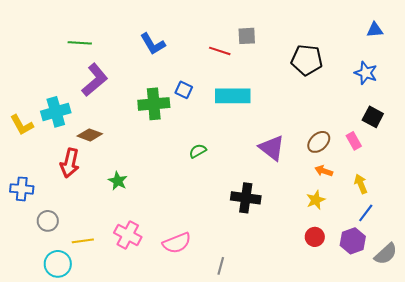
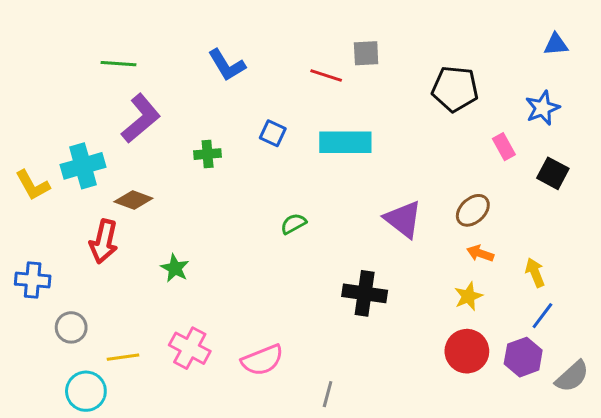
blue star: (366, 73) -> (542, 108), turned 30
green cross: (154, 104) -> (208, 154), moved, size x0.6
pink rectangle: (354, 141) -> (504, 147), moved
red circle: (315, 237) -> (467, 351), size x1.5

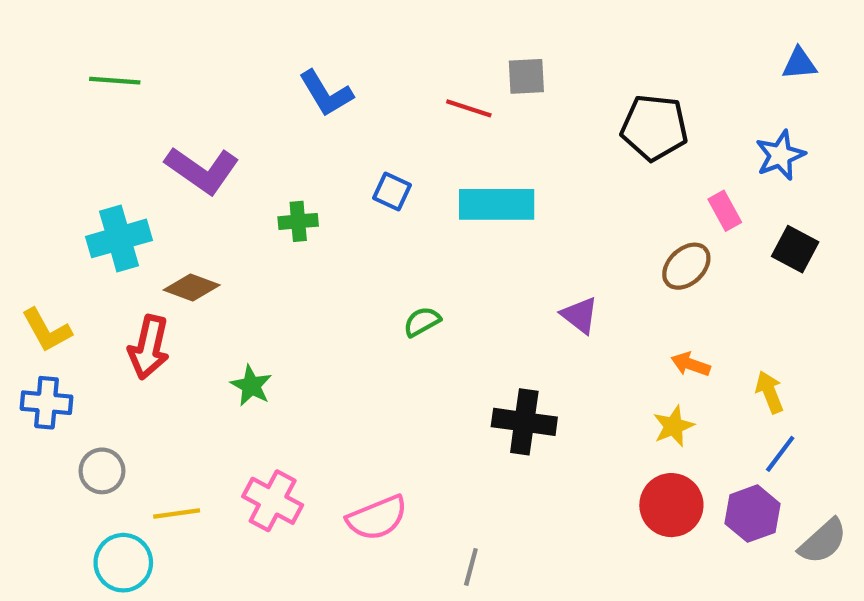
green line: (119, 64) -> (115, 81), moved
purple L-shape: (141, 118) -> (202, 170), turned 75
yellow L-shape: (33, 185) -> (47, 330), moved
brown ellipse: (473, 210) -> (686, 266), moved
purple triangle: (403, 219) -> (580, 315), size x0.7

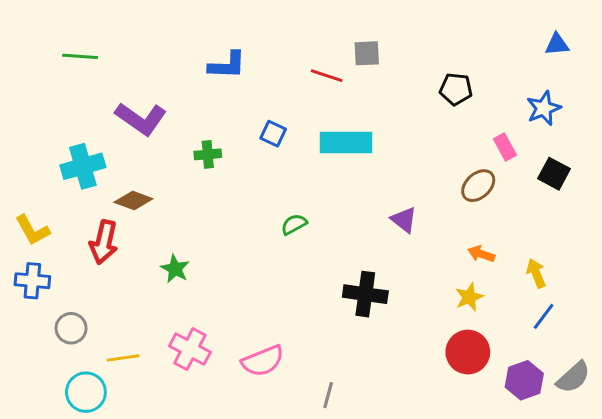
blue L-shape: (326, 93) -> (227, 65), turned -57
black pentagon: (654, 128) -> (456, 89), size x0.7
purple hexagon: (752, 514) -> (524, 380), moved

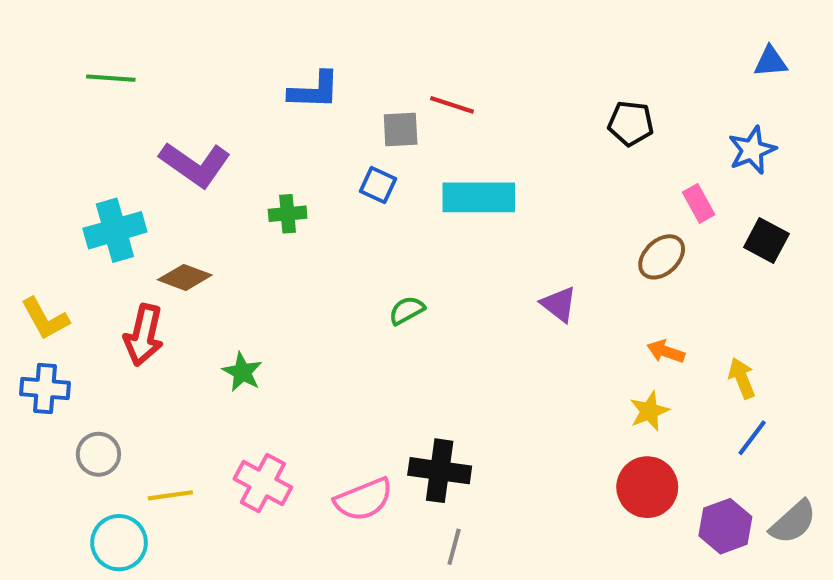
gray square: (367, 53) -> (401, 129), moved
black cross: (365, 294) -> (440, 471), moved

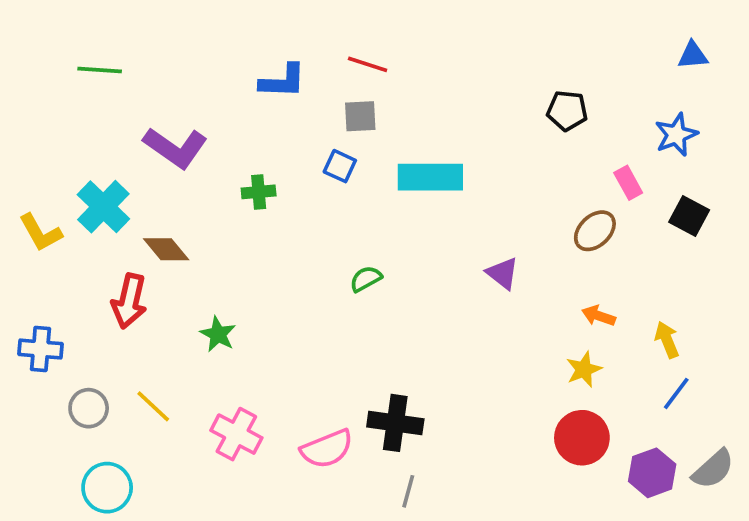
red line: (452, 105) -> (368, 64), moved
cyan cross: (115, 230) -> (103, 207), turned -30
brown diamond: (185, 277) -> (166, 249), turned 30
yellow L-shape: (45, 319) -> (41, 233), moved
yellow line: (170, 495) -> (153, 406), moved, turned 51

